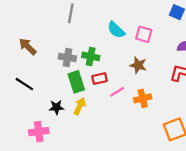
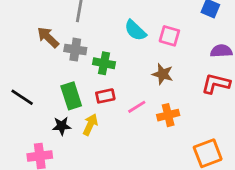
brown arrow: (28, 46) -> (48, 37), moved
gray cross: (67, 57) -> (75, 50), moved
red rectangle: (100, 79) -> (105, 96), moved
green rectangle: (76, 82) -> (71, 96), moved

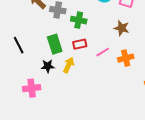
black line: (22, 97) -> (19, 45), turned 30

